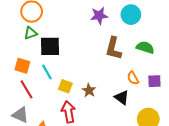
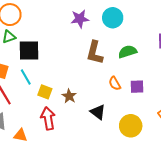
green semicircle: (145, 47) -> (127, 52), turned -36
black triangle: (122, 98) -> (98, 112), moved

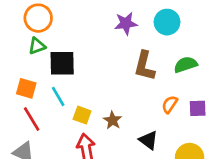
orange semicircle: (115, 83) -> (170, 104), turned 64

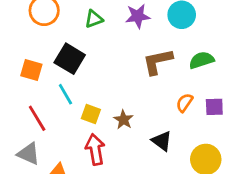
green triangle: (37, 46) -> (94, 19), moved
black square: (62, 63) -> (70, 59), turned 32
brown L-shape: (144, 66) -> (158, 62), turned 64
orange square: (26, 88) -> (31, 70), moved

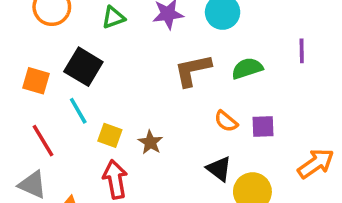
orange semicircle: (184, 103) -> (226, 121), turned -84
black triangle: (162, 141) -> (219, 169), moved

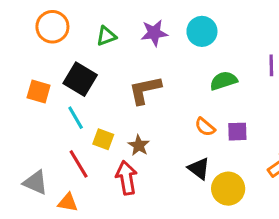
brown L-shape: (193, 70) -> (145, 90), moved
red line: (43, 141) -> (79, 164), moved
red arrow: (115, 179) -> (126, 178), moved

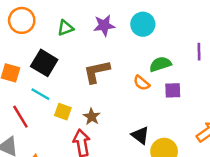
cyan line: (76, 118) -> (40, 94), turned -30
orange semicircle: (205, 127) -> (142, 83), moved
purple square: (237, 132) -> (173, 90), moved
red line: (79, 164) -> (20, 117), moved

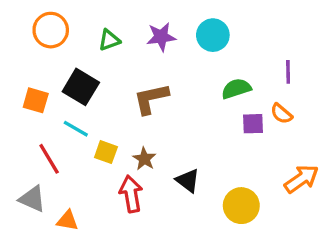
orange semicircle: (142, 83) -> (281, 114), moved
black triangle: (140, 135) -> (188, 181), moved

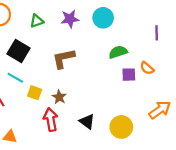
purple line: (288, 72) -> (157, 33), moved
black triangle: (188, 181) -> (87, 122), moved

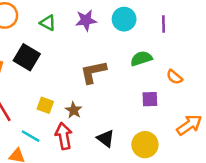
green triangle: (37, 21) -> (48, 23), turned 48
purple line: (157, 33) -> (163, 24), moved
brown L-shape: (63, 58) -> (93, 72), moved
purple square: (129, 75) -> (150, 99), moved
cyan line: (15, 78) -> (31, 136), moved

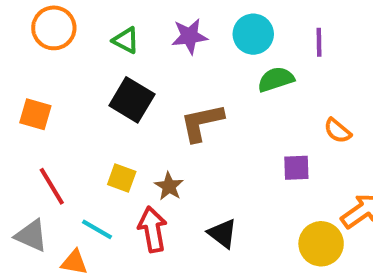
black square: (27, 57) -> (132, 100), moved
green semicircle: (141, 58) -> (276, 79), moved
yellow circle: (145, 145) -> (321, 244), moved

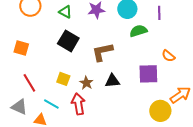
purple square: (296, 168) -> (148, 74), size x1.5
black triangle: (222, 234) -> (112, 81), moved, turned -42

